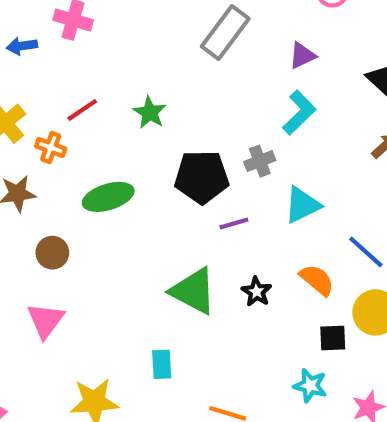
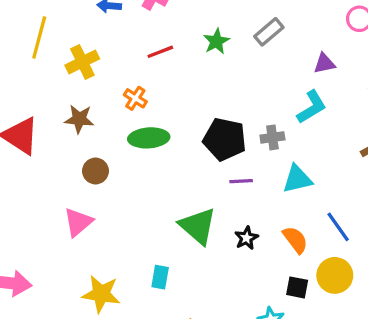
gray rectangle: (225, 33) -> (269, 32), size x0.7
red line: (82, 110) -> (160, 52), moved
green star: (150, 112) -> (216, 41), moved
orange cross: (51, 147) -> (135, 98), moved

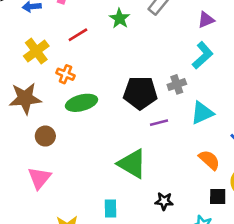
yellow cross: (82, 62) -> (36, 51), moved
brown star: (79, 119) -> (25, 98), size x1.4
black star: (246, 238) -> (164, 201), moved, turned -30

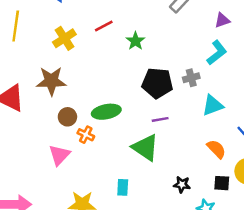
green star: (120, 18) -> (135, 41), moved
orange cross: (65, 74) -> (86, 135), moved
green ellipse: (82, 103) -> (106, 112), moved
purple line: (159, 123) -> (160, 119), moved
black star: (164, 201) -> (182, 184), moved

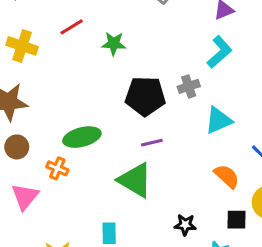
yellow cross: (64, 38) -> (22, 46), turned -35
green star: (135, 41) -> (114, 44), turned -30
brown circle: (67, 117) -> (17, 147), moved

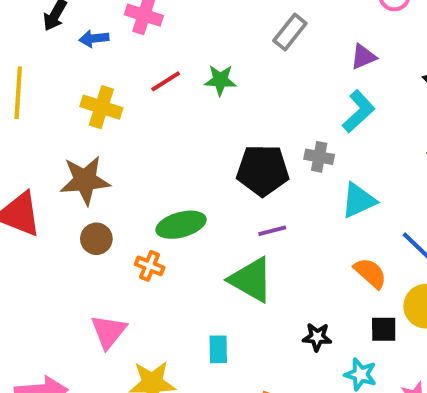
green star: (114, 44) -> (220, 80), moved
gray cross: (189, 86) -> (319, 157), turned 30
pink triangle: (25, 197) -> (109, 332), moved

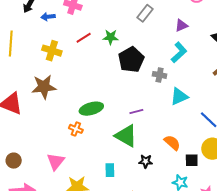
black pentagon: (263, 170) -> (131, 60), moved, turned -30
brown circle: (96, 239) -> (14, 161), moved
orange semicircle: (370, 273) -> (172, 143), moved
black star: (317, 337) -> (146, 161), moved

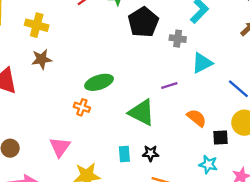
yellow cross: (52, 51) -> (37, 25), moved
brown star: (44, 87) -> (42, 59), size x0.7
purple line: (136, 111) -> (169, 85), moved
black star: (146, 161) -> (151, 153), moved

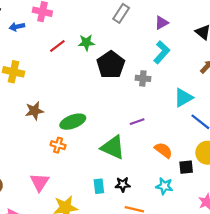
brown star: (42, 59) -> (34, 111), moved
cyan triangle: (202, 63) -> (183, 98), moved
cyan star: (208, 164) -> (164, 186), moved

